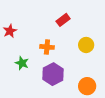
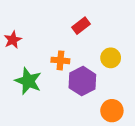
green star: (22, 63) -> (28, 81), size x1.5
purple hexagon: (53, 74) -> (82, 81), moved

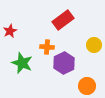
red rectangle: (81, 26) -> (63, 20), size x1.5
yellow circle: (111, 58) -> (94, 45), moved

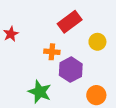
yellow circle: (94, 45) -> (97, 42), moved
green star: (22, 63) -> (40, 92), moved

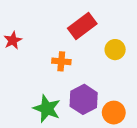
purple hexagon: (71, 70) -> (84, 99), moved

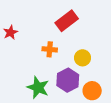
yellow circle: (115, 50) -> (83, 58), moved

